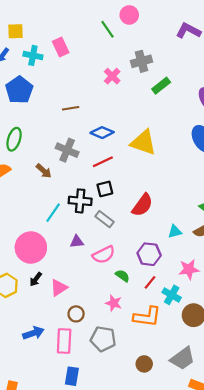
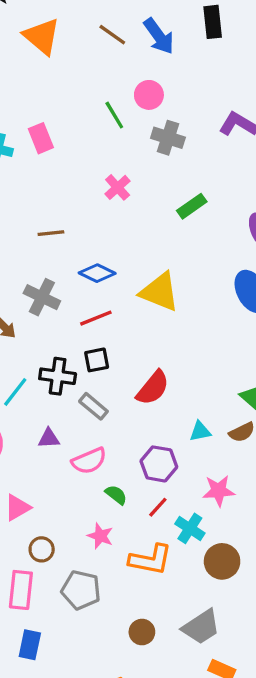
gray cross: (142, 61) -> (168, 138), moved, turned 30

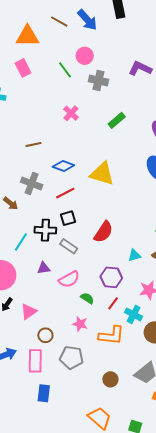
orange triangle: (42, 36) -> (28, 36), moved, turned -35
pink rectangle: (41, 138) -> (23, 68), moved

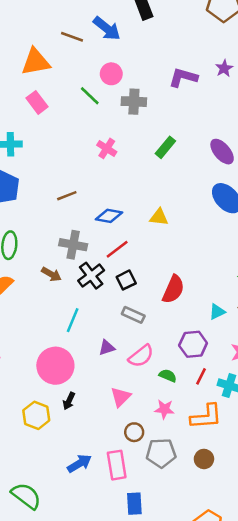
yellow triangle: (102, 174) -> (159, 217), size x0.6
black cross: (45, 230) -> (91, 276), moved, turned -30
pink triangle: (29, 311) -> (121, 397), moved
brown circle: (45, 335) -> (134, 432), moved
brown circle: (110, 379) -> (204, 459), moved

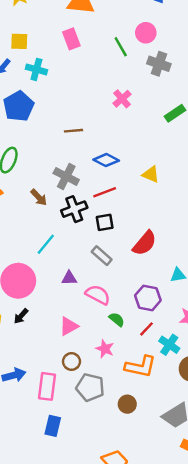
pink semicircle: (141, 356) -> (98, 295), turned -130

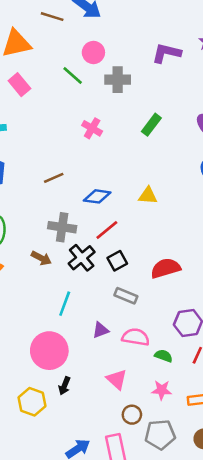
red semicircle: (145, 243) -> (165, 268), turned -128
pink triangle: (69, 326) -> (117, 379), turned -30

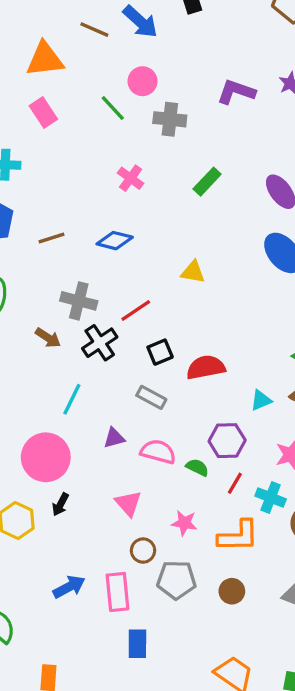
brown line: (54, 178) -> (51, 238), moved
blue diamond: (97, 196) -> (115, 241), moved
black square: (117, 261) -> (160, 352), moved
green semicircle: (164, 356) -> (197, 467), moved

